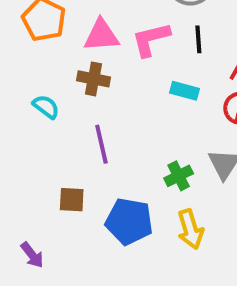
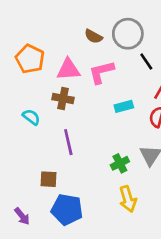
black line: (198, 39) -> (146, 61), moved, turned -30
cyan rectangle: (185, 91) -> (124, 106), turned -30
blue pentagon: (129, 221) -> (67, 210), moved

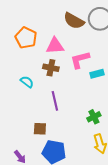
brown semicircle: (93, 36) -> (74, 21), size x1.5
pink L-shape: (101, 72) -> (80, 60), moved

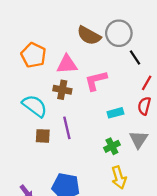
cyan rectangle: (97, 74) -> (115, 113), moved
cyan semicircle: (27, 82) -> (35, 106), size x1.6
brown square: (40, 129) -> (43, 136), moved

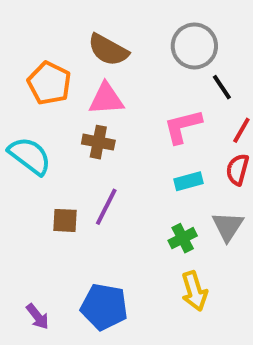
brown semicircle: (89, 36) -> (108, 50), moved
pink L-shape: (96, 81) -> (183, 126), moved
cyan semicircle: (35, 106) -> (30, 156), moved
purple line: (67, 128) -> (106, 207), turned 40

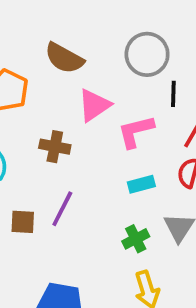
black line: (222, 87) -> (173, 94), turned 36
pink triangle: (106, 99) -> (94, 105), moved, turned -30

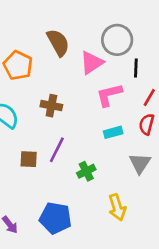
brown semicircle: (64, 58) -> (58, 43), turned -148
pink triangle: (94, 105) -> (92, 63), moved
green cross: (136, 239) -> (86, 171), moved

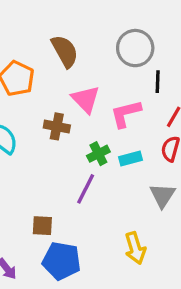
pink triangle: (92, 63) -> (86, 99), moved, turned -40
purple line: (57, 150) -> (86, 189), moved
brown square: (29, 159) -> (42, 226), moved
green cross: (86, 171) -> (98, 154), moved

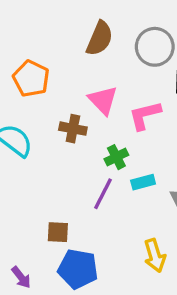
brown semicircle: (65, 51) -> (100, 38), moved, turned 52
cyan rectangle: (130, 158) -> (143, 182), moved

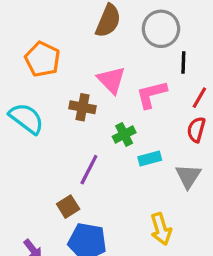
purple line: (103, 194) -> (89, 170), moved
brown square: (58, 232) -> (68, 207), turned -35

